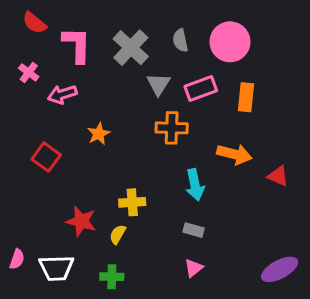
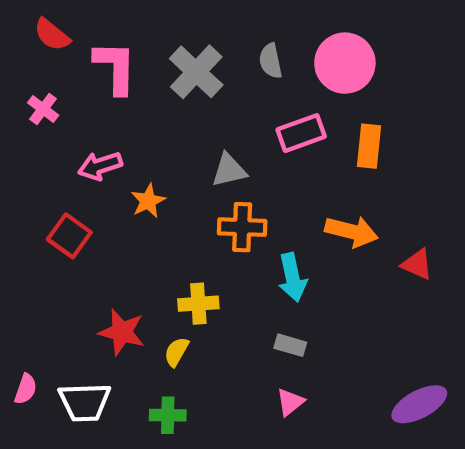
gray triangle: (159, 84) -> (229, 170), moved, turned 45
pink arrow: (62, 94) -> (100, 166), moved
orange cross: (172, 128) -> (242, 227), moved

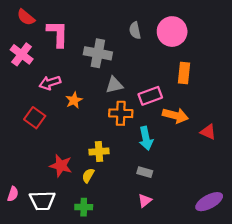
gray cross: (196, 72) -> (98, 53), moved, turned -32
pink cross: (43, 109) -> (22, 54), size x1.5
pink rectangle: (301, 133) -> (150, 96), moved

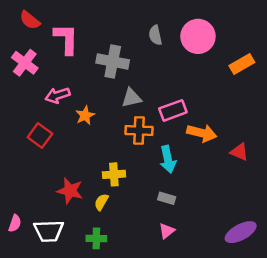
orange rectangle: (184, 73) -> (242, 64), moved, turned 54

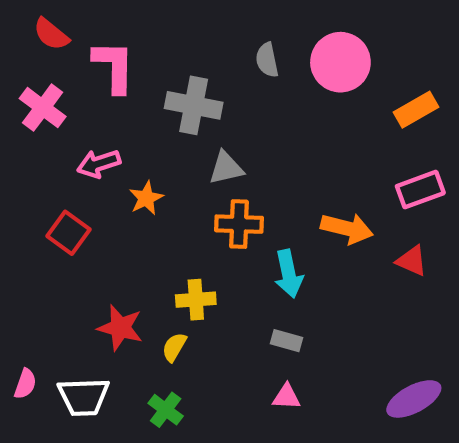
pink rectangle: (173, 110) -> (420, 190), moved
pink triangle: (167, 231) -> (286, 397), turned 42
green cross: (96, 238) -> (166, 410), turned 36

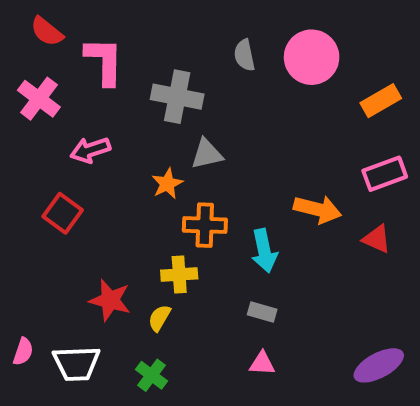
orange star: (146, 198) -> (167, 184), moved
orange cross: (239, 224) -> (205, 225), moved

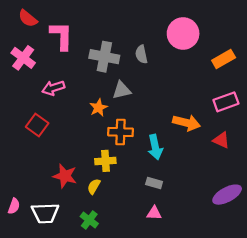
gray semicircle: (244, 55) -> (141, 54), moved
purple ellipse: (379, 365) -> (227, 195), moved

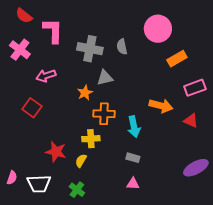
orange rectangle: (224, 59) -> (177, 59), moved

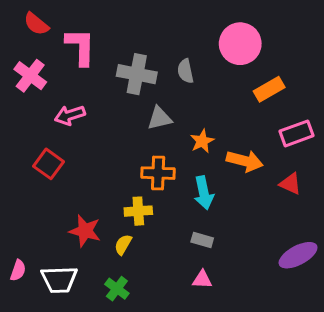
orange star: (85, 93) -> (202, 141), moved

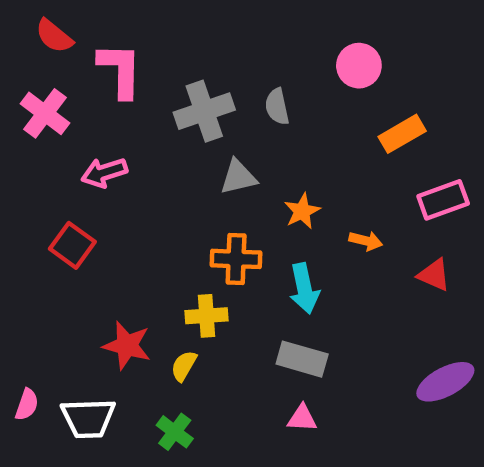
pink circle: (240, 44) -> (359, 66), size x0.7
gray cross: (137, 74) -> (204, 111), turned -30
orange arrow: (245, 161) -> (366, 241), size x0.6
gray rectangle: (202, 240) -> (302, 359), size x1.5

